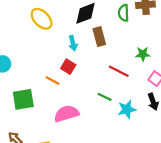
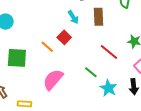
cyan arrow: (73, 43) -> (73, 17), turned -32
cyan star: (127, 109) -> (108, 88), turned 30
pink semicircle: (66, 114) -> (53, 80), turned -45

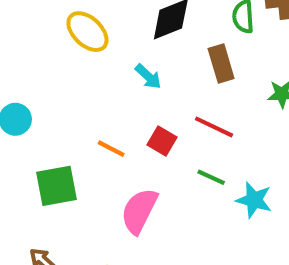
brown rectangle: (98, 17) -> (221, 64), moved
red square: (64, 37) -> (162, 141), moved
red line: (109, 52) -> (214, 127), moved

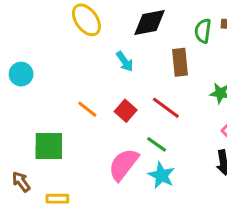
green square: (56, 186) -> (49, 146), moved
cyan star: (254, 200) -> (161, 175), moved
pink semicircle: (139, 211) -> (123, 165), moved

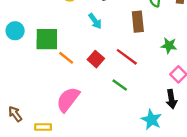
green square: (49, 146) -> (47, 39), moved
pink semicircle: (123, 165) -> (68, 99), moved
cyan star: (161, 175) -> (152, 120), moved

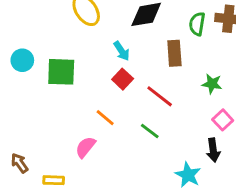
orange line: (66, 58) -> (105, 118), moved
red square: (96, 59) -> (123, 79), moved
pink semicircle: (68, 99) -> (85, 147), size x0.7

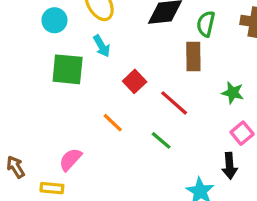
green semicircle: (197, 24) -> (206, 24), moved
cyan arrow: (122, 51) -> (102, 46), moved
cyan circle: (22, 60) -> (54, 20), moved
pink semicircle: (85, 147) -> (70, 159), moved

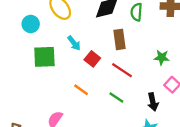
cyan arrow: (102, 46) -> (74, 43), moved
brown rectangle: (193, 57) -> (119, 39), moved
black arrow: (230, 166) -> (153, 102), moved

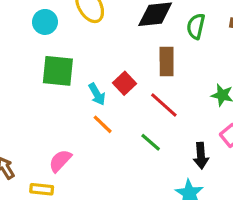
cyan arrow: (74, 43) -> (97, 94), moved

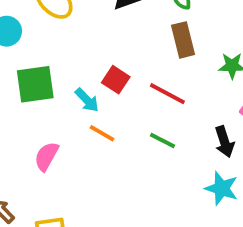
brown rectangle: (167, 61) -> (183, 40), moved
pink semicircle: (60, 161) -> (46, 156), moved

